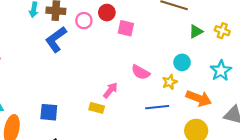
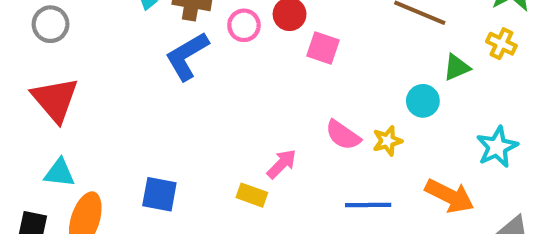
yellow cross: (222, 31) -> (501, 44), moved
cyan circle: (182, 62) -> (423, 101), moved
yellow star: (170, 82) -> (387, 141), moved

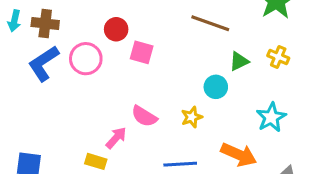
pink circle: (244, 25) -> (86, 59), moved, size x1.4
yellow cross: (501, 44) -> (278, 57), moved
pink semicircle: (343, 135) -> (144, 116), moved

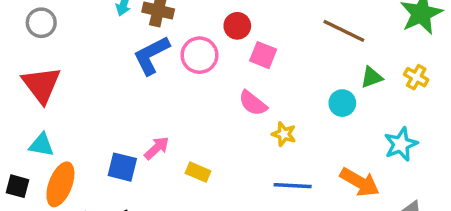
pink semicircle: (144, 116) -> (253, 103), moved
yellow star: (192, 117) -> (284, 134), moved, turned 30
pink arrow: (116, 138) -> (157, 148), moved

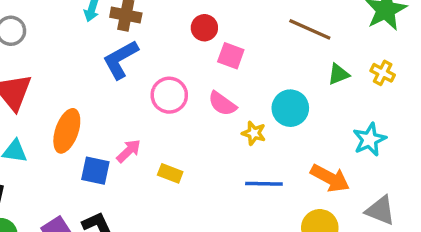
pink circle: (199, 55) -> (169, 95), moved
cyan circle: (342, 103) -> (290, 108), moved, size x1.4
orange ellipse: (60, 184) -> (67, 131), moved

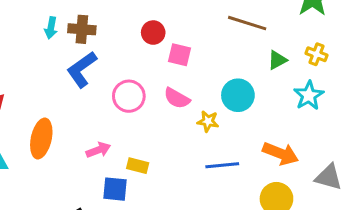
cyan star: (370, 139) -> (309, 95), moved
pink arrow: (129, 151) -> (98, 150), turned 30
blue square: (95, 171) -> (115, 189), moved

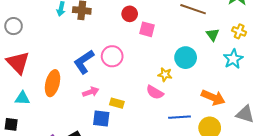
green triangle: (277, 60) -> (213, 35), turned -40
blue L-shape: (82, 69) -> (84, 62), moved
pink semicircle: (177, 98) -> (155, 92), moved
blue line: (222, 165) -> (179, 117), moved

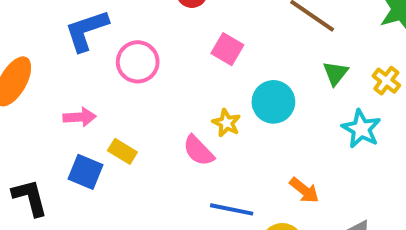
pink square: (147, 29) -> (227, 49), moved
cyan star: (233, 59) -> (361, 129), turned -30
blue L-shape: (84, 62) -> (86, 30), moved
orange arrow: (213, 98) -> (304, 190), size x0.7

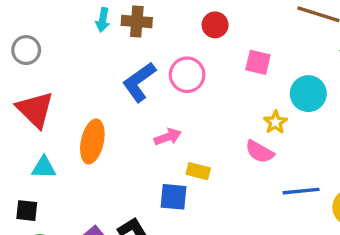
pink circle: (138, 62) -> (187, 75), moved
pink arrow: (80, 117) -> (168, 137), moved
yellow star: (226, 123) -> (275, 122), turned 30

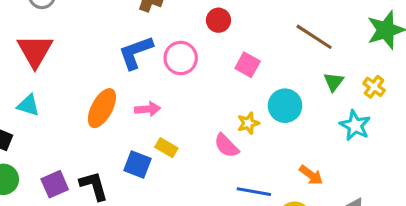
orange ellipse: (92, 141) -> (102, 108), moved

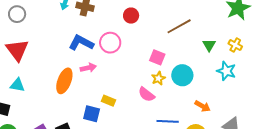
brown line: (314, 37) -> (179, 26), moved, turned -55
blue L-shape: (136, 52) -> (81, 43), turned 55
pink square: (248, 65) -> (157, 57), moved
cyan circle: (285, 106) -> (182, 75), moved
pink arrow: (148, 109) -> (88, 68), moved

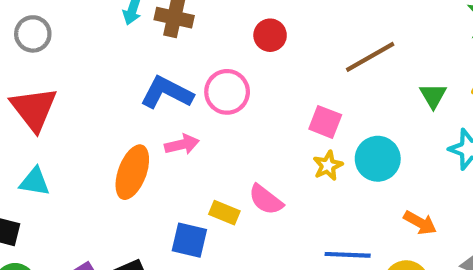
pink semicircle: (146, 94) -> (266, 200), moved

